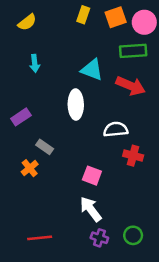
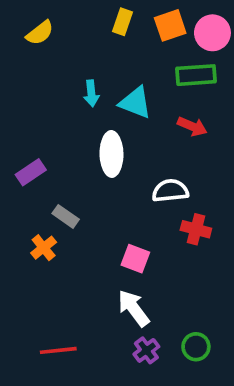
cyan arrow: (35, 63) -> (91, 93), moved
red arrow: (131, 86) -> (192, 126), size x0.7
purple cross: (99, 238) -> (146, 350), turned 35

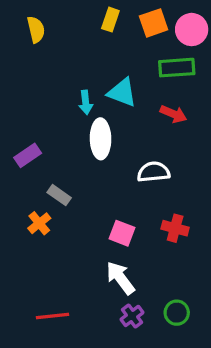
yellow semicircle: (40, 33) -> (36, 30), turned -65
cyan arrow: (91, 93) -> (86, 102), moved
red cross: (196, 229) -> (175, 228), moved

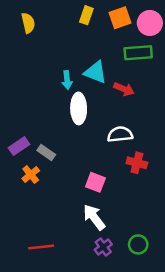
red arrow: (173, 114) -> (124, 89), moved
purple rectangle: (28, 155) -> (19, 146), moved
red cross: (175, 228) -> (137, 163), moved

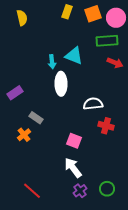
red arrow: (124, 89) -> (115, 63), moved
purple rectangle: (19, 146) -> (15, 93), moved
red line: (41, 247) -> (32, 191), turned 48

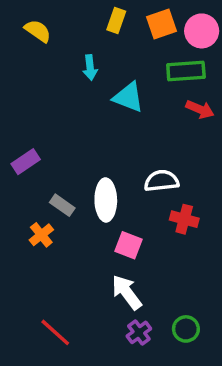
yellow semicircle: (22, 18) -> (38, 31), turned -42
cyan arrow: (52, 62) -> (90, 68), moved
white ellipse: (61, 84) -> (106, 200), moved

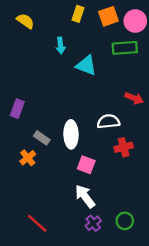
red arrow: (200, 109) -> (134, 98), moved
purple rectangle: (26, 162) -> (17, 109), turned -36
red cross: (184, 219) -> (124, 147), turned -30

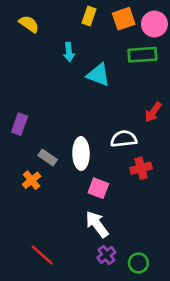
red arrow: (134, 98) -> (153, 112), turned 102
green circle: (125, 221) -> (138, 263), moved

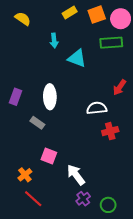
yellow rectangle: (89, 16) -> (70, 12), turned 40
white ellipse: (81, 154) -> (50, 97), moved
orange cross: (32, 180) -> (25, 175), moved
pink square: (98, 188) -> (49, 156), moved

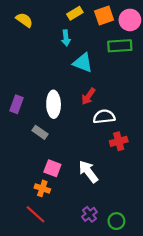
cyan arrow: (54, 41) -> (66, 38), moved
red arrow: (120, 87) -> (88, 96), moved
orange cross: (25, 175) -> (42, 188), moved, turned -32
white arrow: (76, 175) -> (88, 172), moved

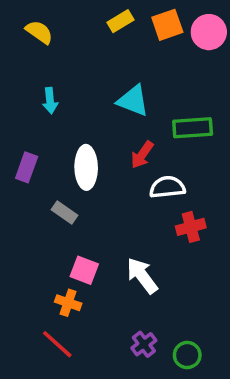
cyan arrow: (66, 38) -> (50, 101), moved
green rectangle: (120, 46) -> (193, 128), moved

